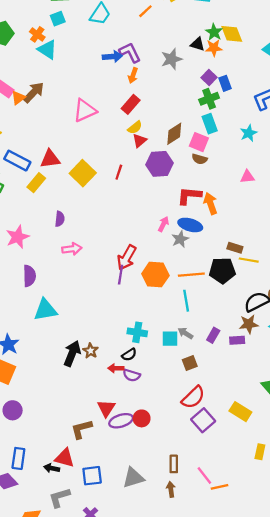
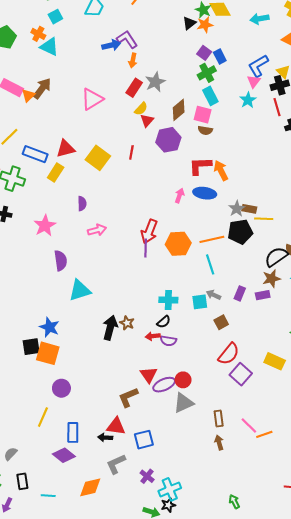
black triangle: (198, 44) -> (189, 23), turned -48
gray star: (172, 59) -> (155, 82), moved
pink triangle: (247, 177) -> (254, 81), moved, turned -40
gray star: (180, 239) -> (237, 209), moved
gray triangle: (133, 478) -> (183, 403), moved

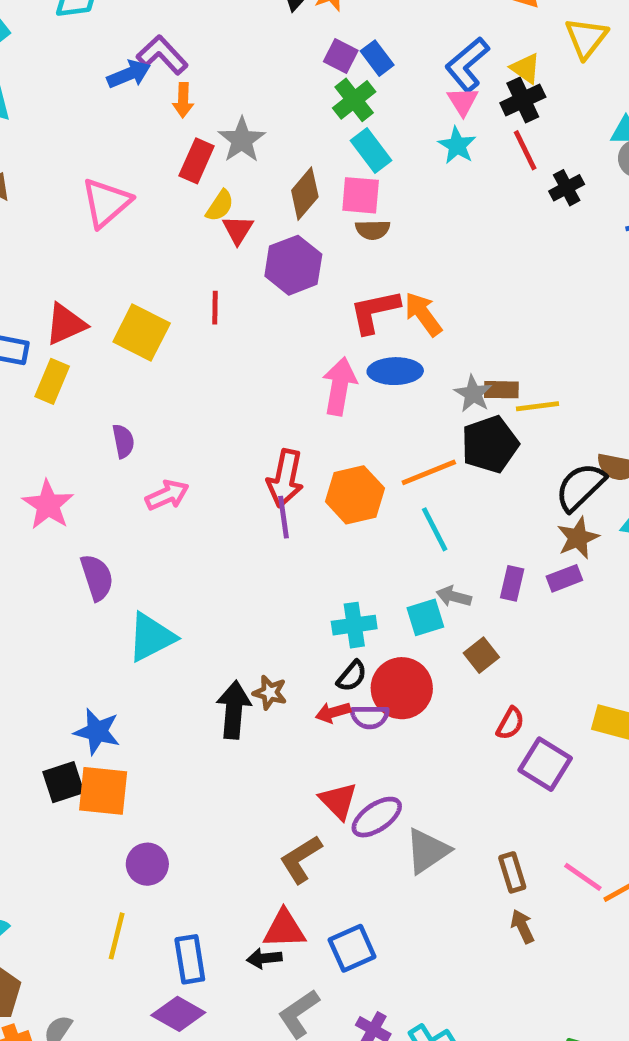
pink arrow: (179, 196) -> (340, 386), size x1.6
red semicircle: (229, 354) -> (510, 723), size x0.6
red circle: (183, 380) -> (402, 688), moved, size x1.6

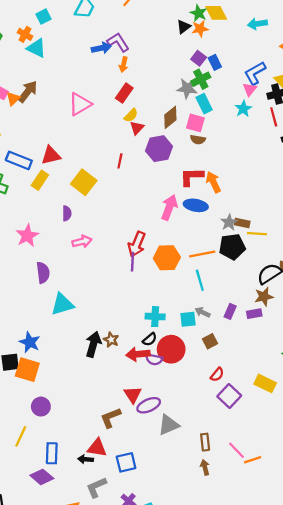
gray star: (242, 140) -> (187, 88), moved, turned 30
yellow square: (142, 333) -> (84, 182), moved
red arrow: (333, 712) -> (138, 354), size x1.5

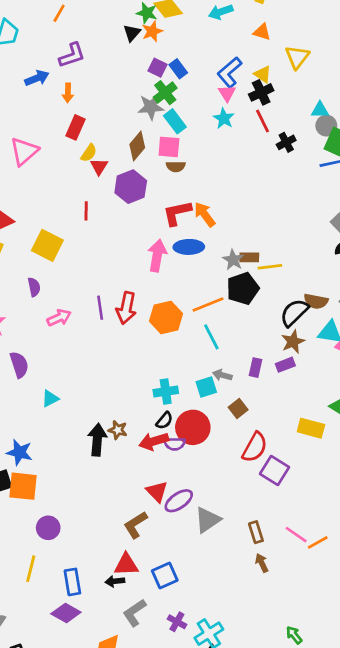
purple L-shape: (118, 42) -> (72, 55), moved, turned 115
purple line: (133, 262) -> (100, 308), moved
cyan triangle: (62, 304) -> (50, 399), size x0.6
red semicircle: (217, 375) -> (255, 447), size x1.6
yellow rectangle: (265, 383) -> (311, 428), moved

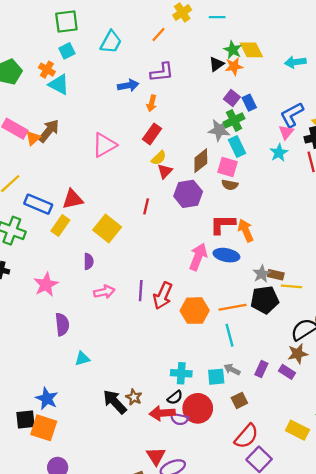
purple rectangle: (285, 365) -> (287, 372), turned 42
black arrow: (97, 440) -> (115, 402), turned -60

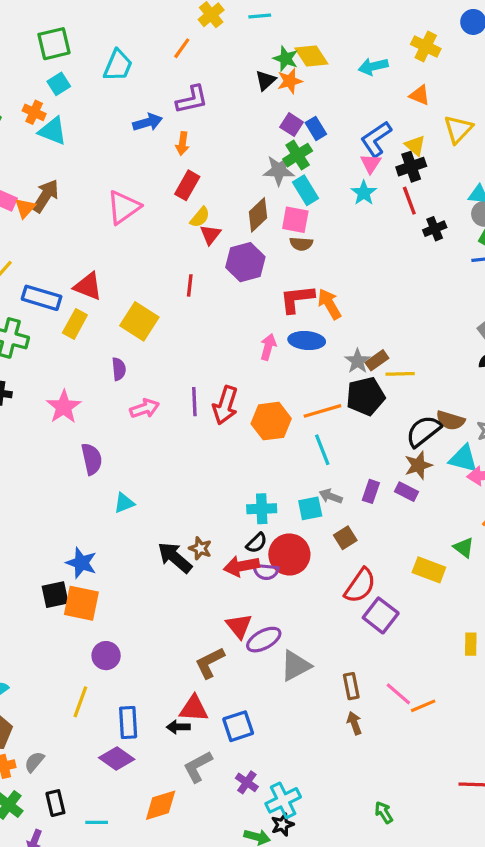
red triangle: (73, 199) -> (88, 286), turned 40
pink arrow: (198, 257) -> (268, 347), size x0.7
brown rectangle: (276, 275) -> (377, 360), turned -42

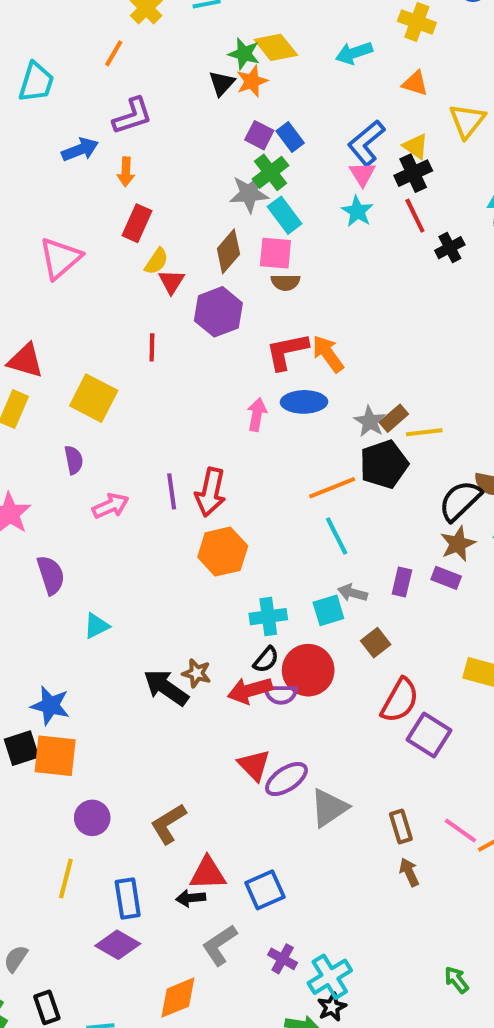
orange hexagon: (271, 421) -> (223, 552), moved
brown L-shape: (210, 663) -> (168, 824), moved

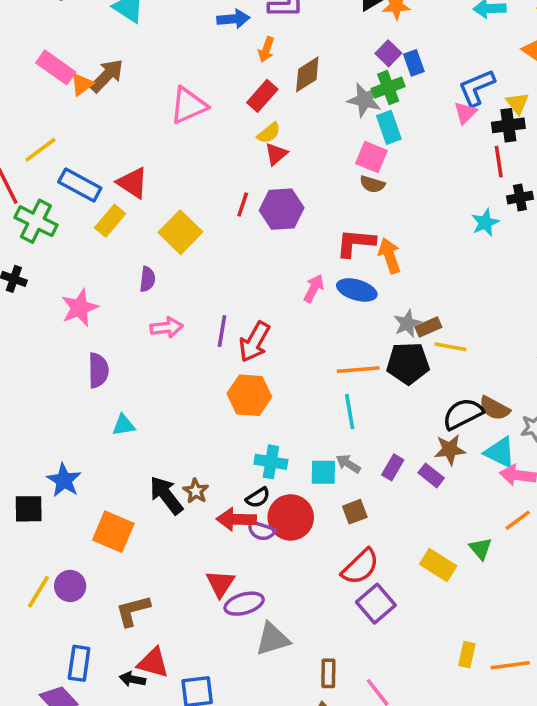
cyan star: (357, 211) -> (485, 223), moved
brown diamond: (228, 251) -> (307, 74), moved
purple hexagon: (218, 312) -> (282, 209), moved
orange square: (55, 756) -> (113, 532), moved
yellow line: (66, 878) -> (38, 592), moved

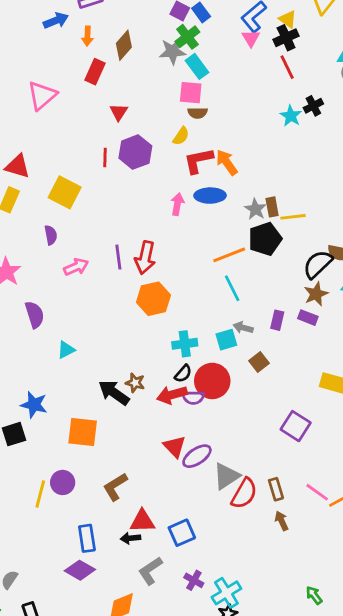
yellow semicircle: (269, 133) -> (181, 136), moved
black cross: (520, 198) -> (313, 106), moved
brown rectangle: (428, 327) -> (272, 207), turned -60
red semicircle: (360, 567) -> (244, 493), moved

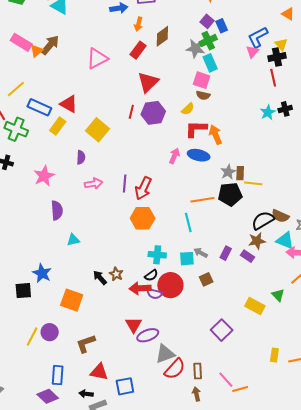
red triangle: (119, 112) -> (148, 82), size x1.6
cyan line: (232, 288) -> (188, 223), moved
black arrow: (114, 393) -> (100, 278), size x0.7
black arrow: (131, 538) -> (86, 394), moved

